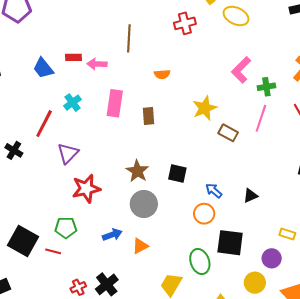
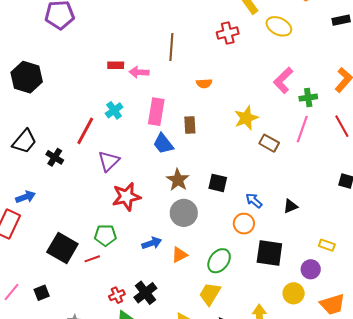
blue trapezoid: (43, 68) -> (163, 144), moved
red line: (53, 251) -> (92, 259), turned -35
green ellipse: (200, 261) -> (219, 261), moved, turned 55

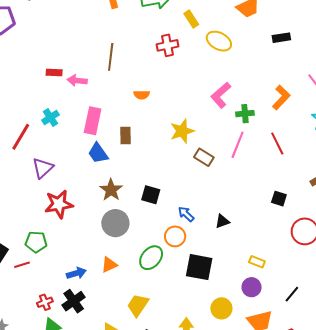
blue arrow: (152, 243) -> (76, 273), moved
green ellipse: (219, 261) -> (151, 258), moved
purple circle: (311, 269) -> (252, 287), moved

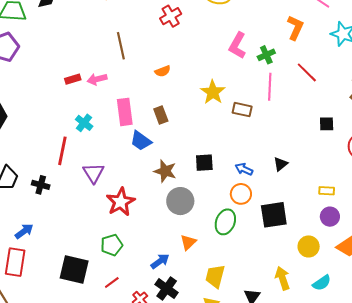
red line: (22, 265) -> (112, 282), moved
yellow trapezoid: (138, 305) -> (215, 276), moved

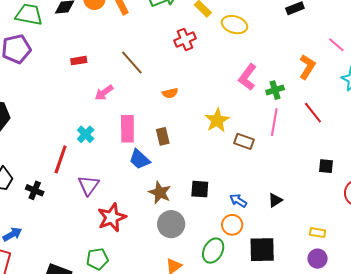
brown line: (121, 46) -> (132, 63), turned -36
red rectangle: (73, 79) -> (79, 61), moved
pink arrow: (97, 79) -> (104, 93), turned -30

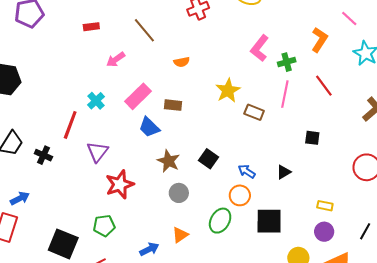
pink rectangle: (127, 129) -> (138, 96), turned 44
brown rectangle: (163, 136) -> (173, 105), turned -72
black square: (326, 166) -> (312, 138), moved
black square: (200, 189) -> (208, 159), turned 30
gray circle: (171, 224) -> (179, 193), size x0.7

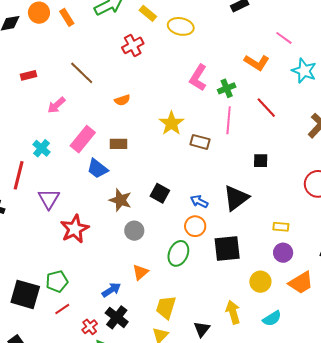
orange L-shape: (319, 40) -> (257, 62), turned 95
black triangle: (284, 172) -> (236, 198), size x1.8
green pentagon: (104, 226) -> (57, 281), moved

